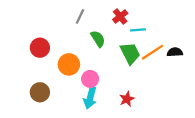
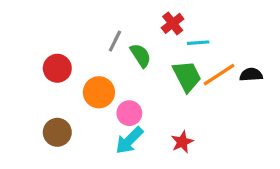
gray line: (80, 16) -> (115, 41), moved
cyan arrow: (90, 98) -> (129, 140), turned 30

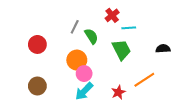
orange line: (219, 75) -> (144, 80), moved
orange circle: (99, 92) -> (77, 60), moved

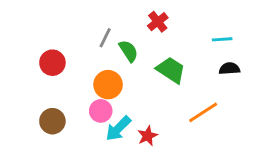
cyan line: (129, 28) -> (222, 39), moved
green trapezoid: (121, 50) -> (171, 70), turned -30
pink circle: (84, 74) -> (101, 111), moved
red star: (118, 92) -> (148, 136), moved

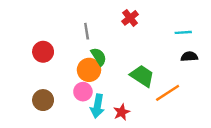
gray line: (105, 38) -> (87, 31), turned -35
green semicircle: (128, 51) -> (99, 57), moved
green trapezoid: (171, 70) -> (142, 76), moved
cyan arrow: (118, 128) -> (97, 106), turned -35

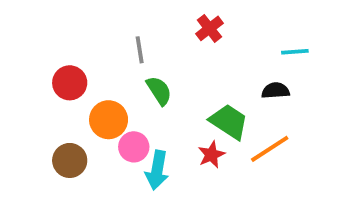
black semicircle: (189, 57) -> (276, 91), moved
orange circle: (89, 70) -> (109, 120), moved
red star: (122, 112) -> (211, 155), moved

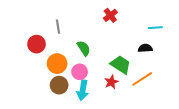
gray line: (140, 50) -> (58, 27), moved
pink circle: (134, 147) -> (80, 72), moved
brown circle: (70, 160) -> (59, 85), moved

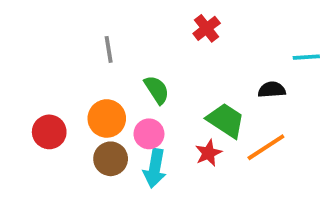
cyan line: (155, 28) -> (306, 57), moved
red circle: (37, 44) -> (49, 132), moved

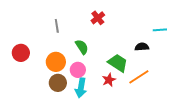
red cross: (207, 28) -> (98, 18), moved
red circle: (49, 132) -> (21, 53), moved

